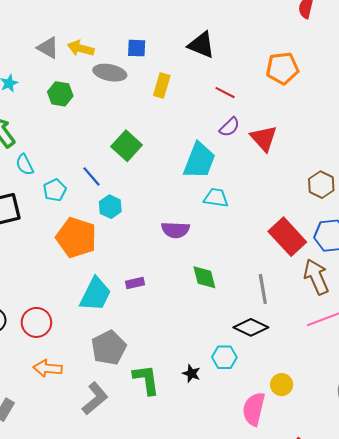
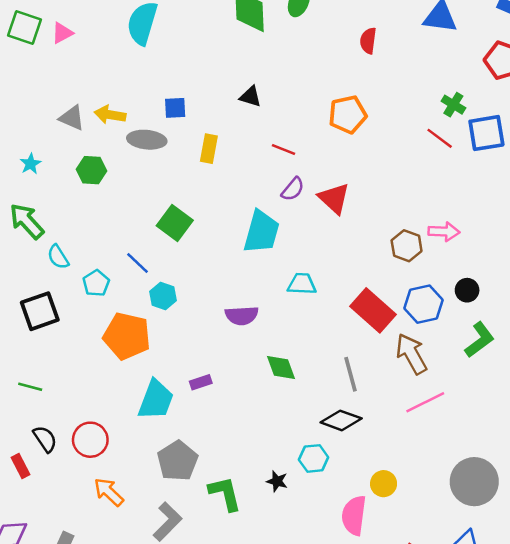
black triangle: (201, 45) -> (250, 97), size x0.7
cyan trapezoid: (216, 198) -> (302, 284), moved
orange arrow: (48, 368) -> (109, 492), turned 44

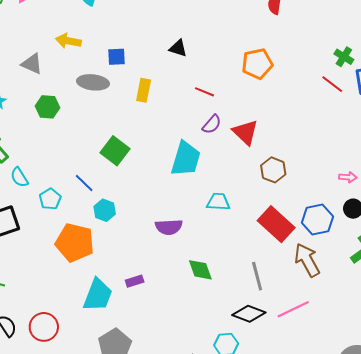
yellow arrow: (110, 115) -> (68, 41), moved
pink arrow: (444, 232) -> (348, 177), moved, size x0.7
brown hexagon: (407, 246) -> (273, 170), moved
pink line: (425, 402) -> (293, 309), moved

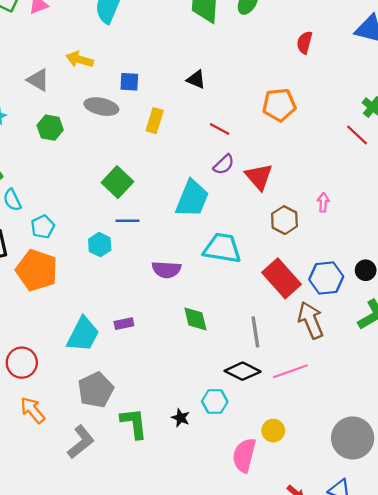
pink arrow: (348, 177) -> (323, 202), moved, turned -96
blue line: (84, 183) -> (128, 221), moved, turned -50
cyan trapezoid: (218, 202) -> (222, 248), size x1.5
orange pentagon: (75, 243) -> (37, 270), moved

